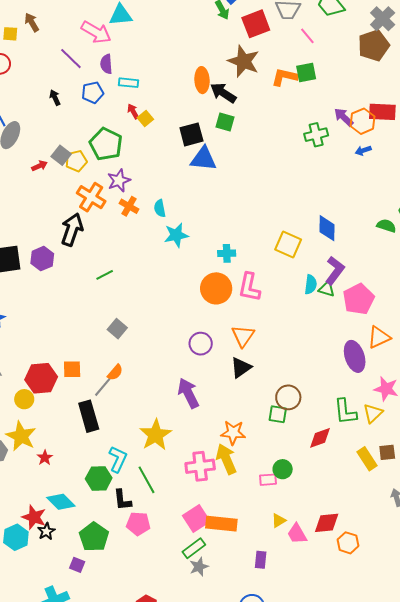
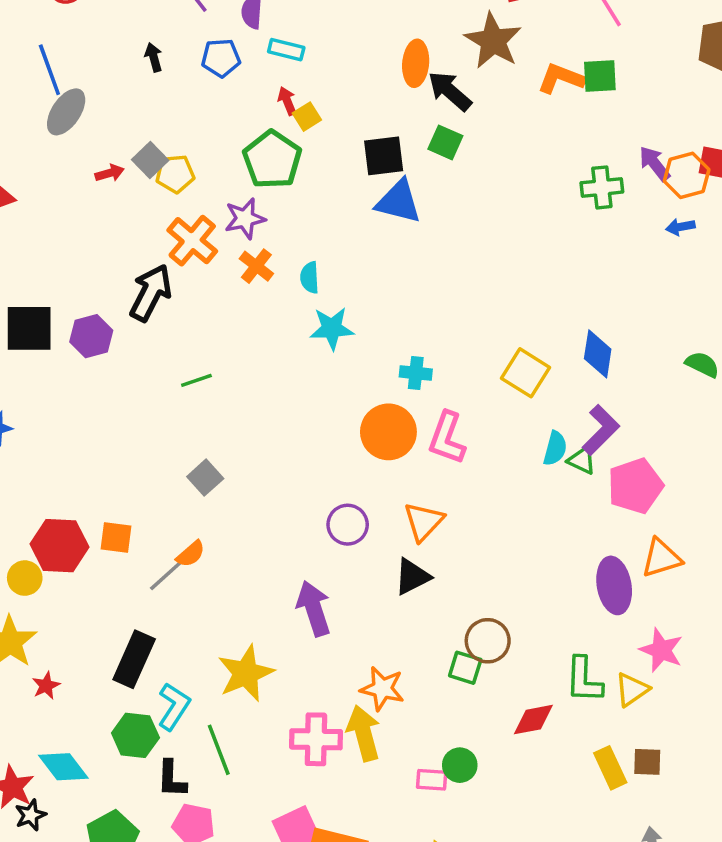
green pentagon: (106, 144) -> (272, 160), moved
black rectangle: (89, 416) -> (134, 659), moved, turned 32

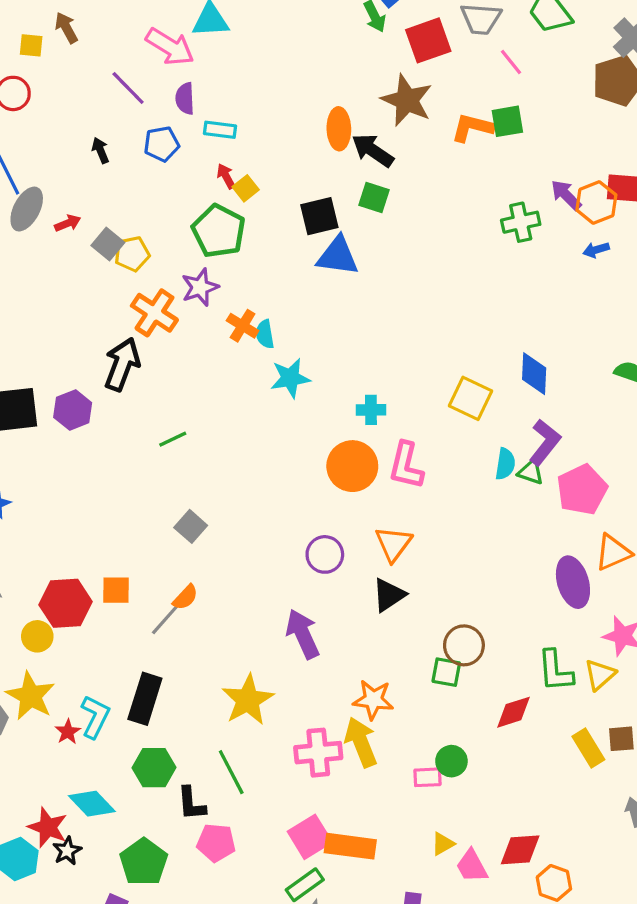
red arrow: (110, 173) -> (68, 223), moved
orange cross: (256, 266) -> (243, 326), moved
cyan L-shape: (174, 706) -> (95, 717), moved

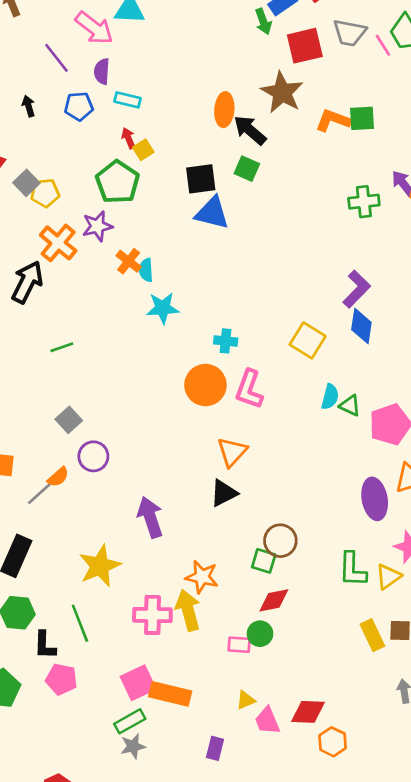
pink line: (511, 62) -> (383, 45), moved
purple L-shape: (545, 442) -> (357, 289), moved
purple circle: (325, 554) -> (93, 456), moved
red diamond: (513, 712) -> (274, 600), moved

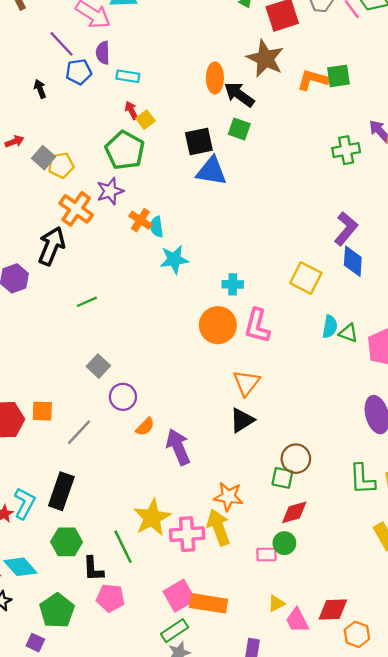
blue pentagon: (79, 106) -> (79, 72), moved
orange semicircle: (58, 477) -> (145, 427), moved
yellow star: (100, 566) -> (152, 518), moved

